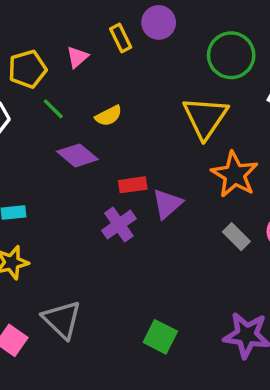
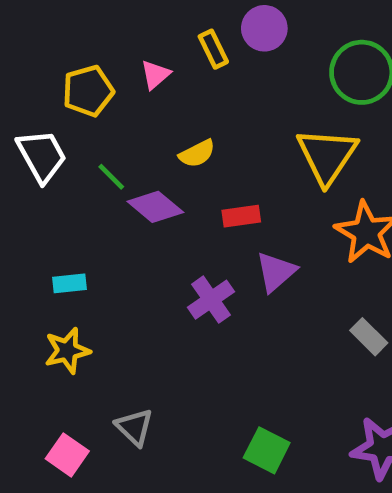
green line: (53, 109) -> (111, 177), moved
red rectangle: (133, 185) -> (241, 216), moved
gray rectangle: (236, 237) -> (369, 337), moved
gray triangle: (62, 320) -> (134, 427), size x0.7

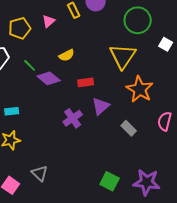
gray rectangle: (369, 337) -> (129, 128), moved
green square: (267, 450) -> (110, 181), moved

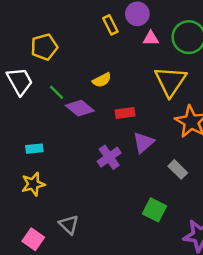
pink triangle: (49, 21) -> (151, 38), moved, turned 40
green square: (110, 181) -> (154, 210), moved

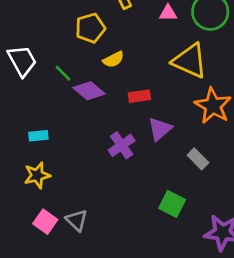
yellow pentagon: (44, 47) -> (90, 28), moved
yellow triangle: (170, 81) -> (190, 61), turned -40
pink square: (33, 239) -> (45, 222), moved

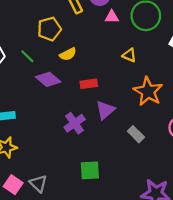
yellow triangle: (190, 61) -> (129, 55), size x0.5
green line: (63, 73) -> (27, 56), moved
green square: (172, 204) -> (90, 170), moved, turned -30

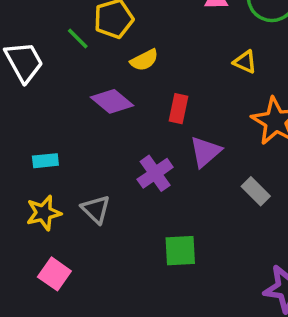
green line: (27, 56) -> (78, 39), moved
red rectangle: (89, 84) -> (178, 109), turned -70
gray triangle: (38, 184) -> (96, 209), moved

